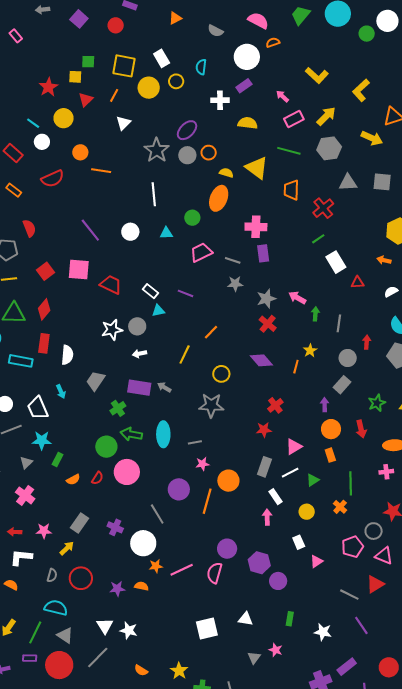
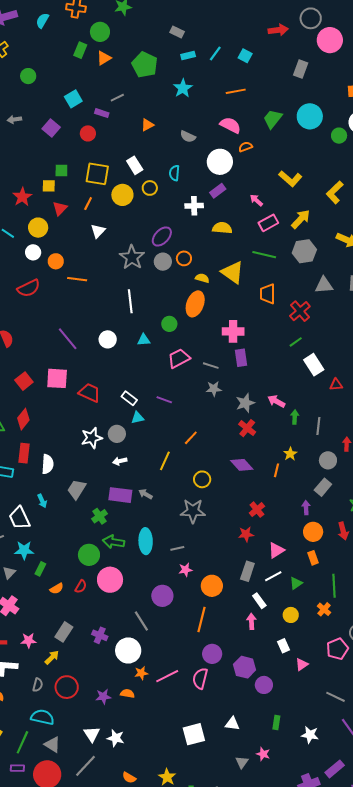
white circle: (42, 142) -> (33, 252), moved
orange line: (207, 501) -> (201, 619), moved

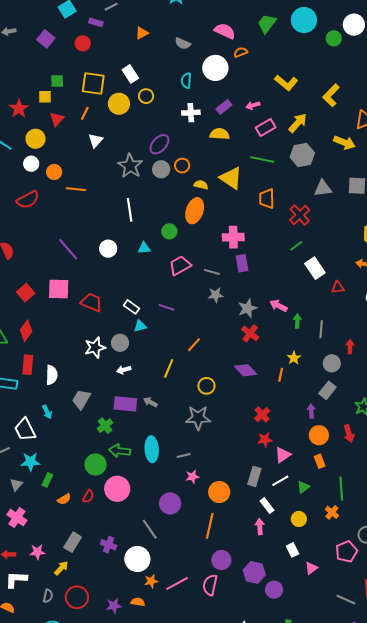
cyan semicircle: (174, 173) -> (186, 81), moved
purple rectangle: (218, 191) -> (224, 107), moved
pink arrow: (256, 200) -> (253, 105), turned -56
red star: (246, 534) -> (265, 440), moved

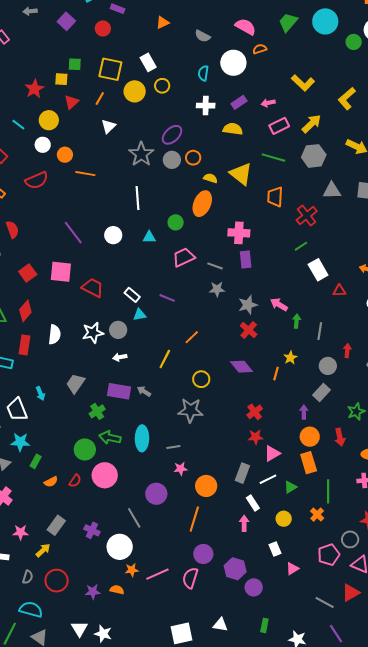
white semicircle: (52, 375) -> (55, 334), moved
orange rectangle: (320, 461) -> (309, 463), size x1.5

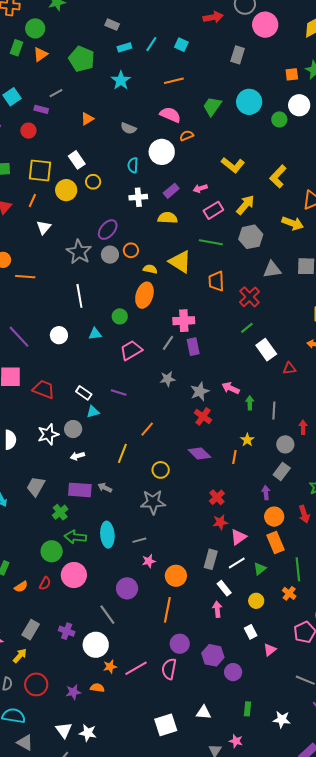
gray line: (215, 266) -> (168, 343), moved, turned -70

